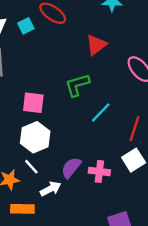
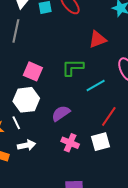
cyan line: (101, 112) -> (96, 86), moved
purple semicircle: (71, 168) -> (61, 113), moved

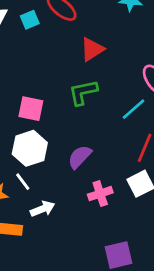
red triangle: (97, 39) -> (92, 49), moved
cyan line: (96, 86) -> (134, 109), moved
pink cross: (70, 143) -> (100, 194), turned -30

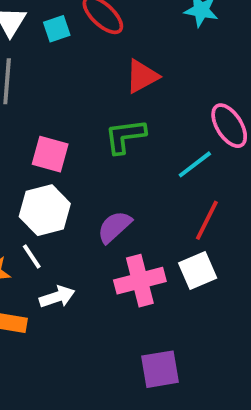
pink cross: (100, 194) -> (140, 281), size x1.4

